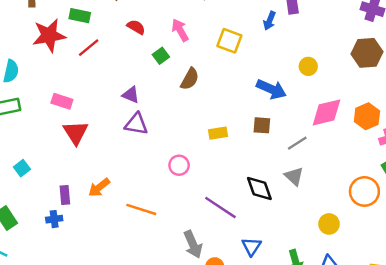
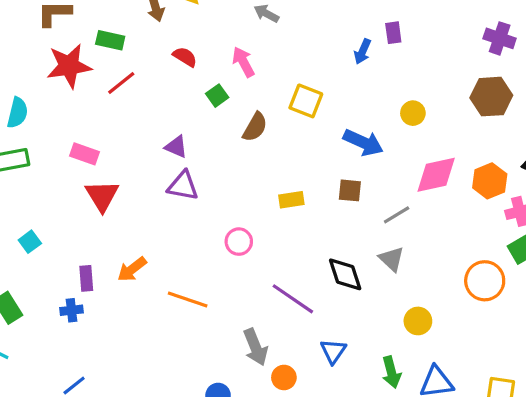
yellow square: (229, 41) -> (306, 101), moved
yellow circle: (329, 224) -> (418, 321), moved

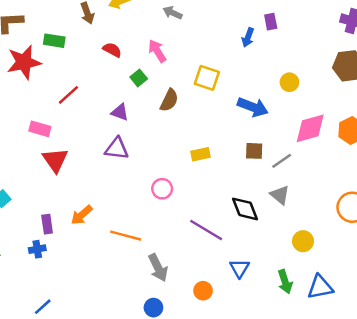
red line: (121, 83) -> (68, 95), moved
purple triangle: (176, 147) -> (120, 112), moved
brown square: (350, 190) -> (254, 151), moved
gray arrow: (255, 347) -> (158, 268), moved

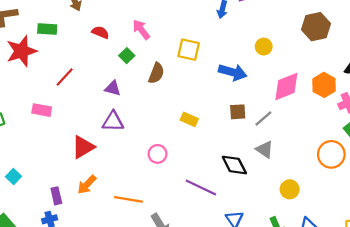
yellow rectangle: (200, 154) -> (189, 119), turned 42
red triangle: (55, 160) -> (83, 147), moved, turned 40

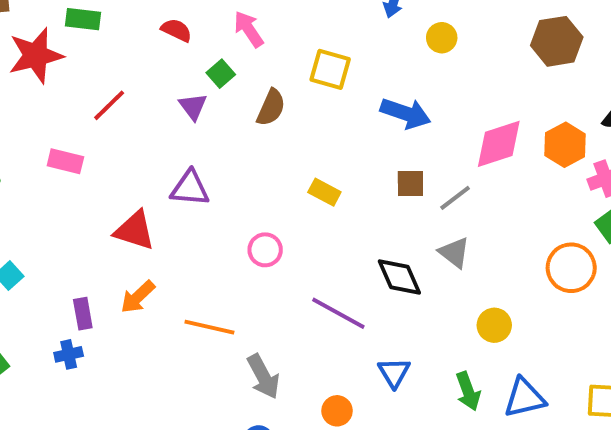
yellow circle: (264, 47) -> (442, 38), moved
purple triangle: (113, 88) -> (193, 106), moved, turned 35
red triangle: (83, 147) -> (135, 230), turned 45

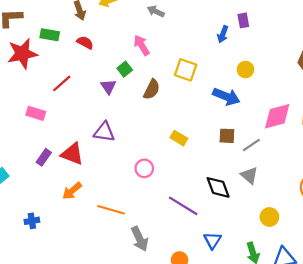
red semicircle: (177, 30) -> (85, 43), moved
yellow circle: (442, 38) -> (246, 70), moved
purple rectangle: (83, 314) -> (44, 157), moved, turned 42

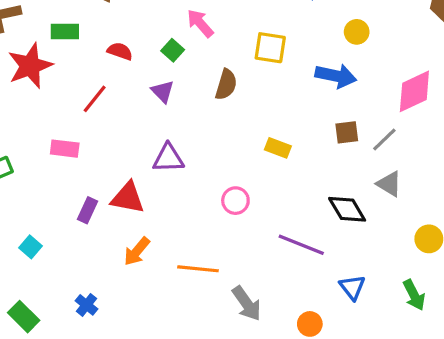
red semicircle: (85, 43) -> (120, 51), moved
green square: (125, 69) -> (173, 50), moved
blue cross: (32, 221) -> (87, 305), turned -32

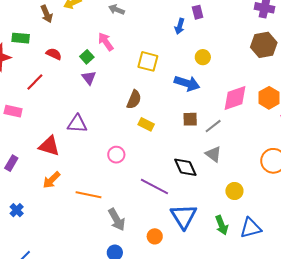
brown semicircle: (226, 85) -> (134, 100), moved
purple triangle: (163, 91) -> (89, 78), moved
purple rectangle: (87, 210) -> (11, 163), moved
blue triangle: (352, 287) -> (184, 216), size x1.6

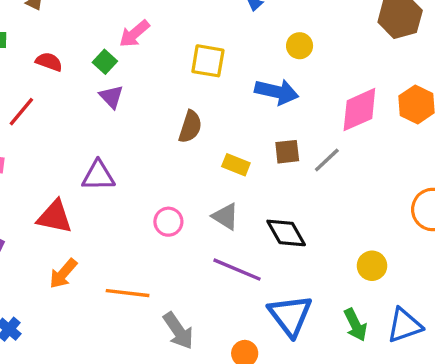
pink arrow: (106, 42) -> (134, 34), turned -90
yellow rectangle: (146, 124) -> (236, 165), moved
gray triangle: (213, 154) -> (225, 217), moved

